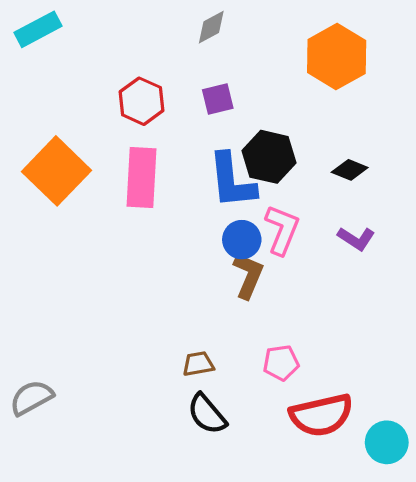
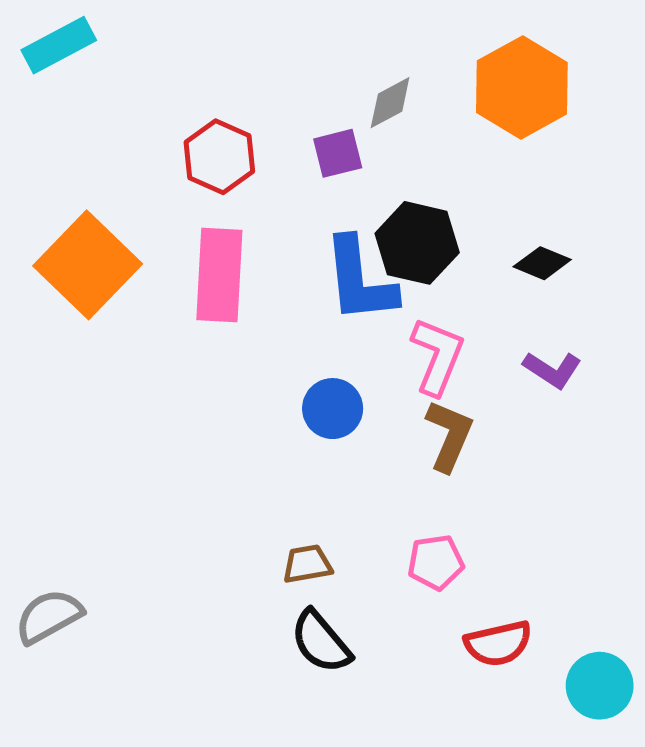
gray diamond: (211, 27) -> (390, 103), moved
blue circle: (242, 240) -> (333, 409), moved
brown L-shape: (248, 276) -> (449, 436), moved
red semicircle: (321, 415) -> (498, 643), size x0.7

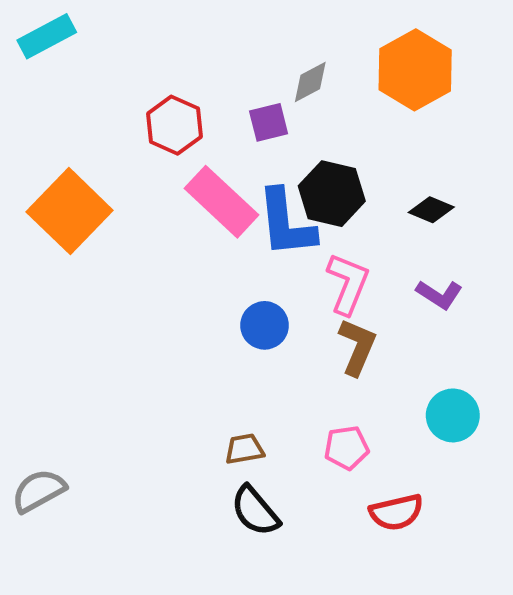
pink rectangle: (219, 275) -> (222, 202), moved, turned -50
cyan circle: (600, 686) -> (453, 415), moved

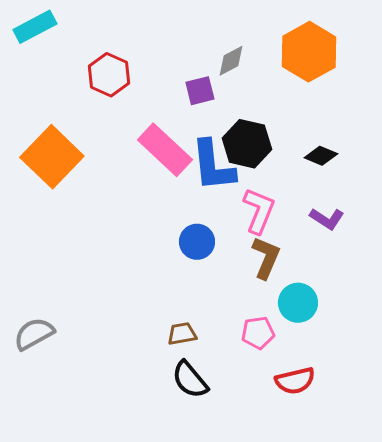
red hexagon: (174, 125) -> (109, 75), moved
cyan circle: (453, 415) -> (298, 303), moved
gray semicircle: (39, 491) -> (34, 334), moved

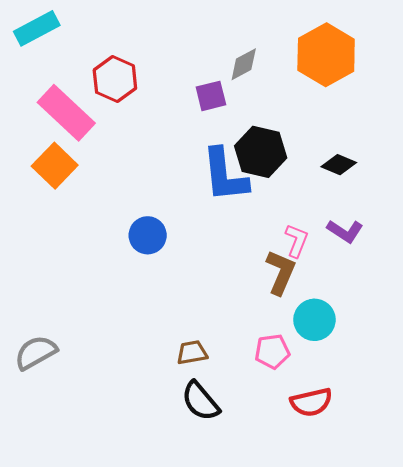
pink rectangle: (165, 150) -> (66, 113), moved
orange square: (52, 157) -> (55, 166), size x0.7
pink L-shape: (259, 211) -> (297, 241), moved, size x0.7
blue circle: (197, 242) -> (148, 235), moved

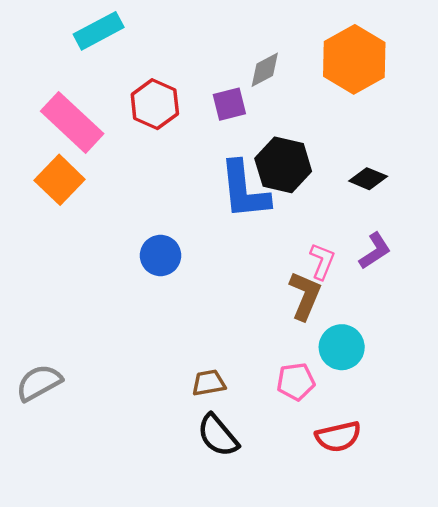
cyan rectangle: (37, 28) -> (99, 31), moved
red hexagon: (115, 79) -> (155, 104), moved
purple L-shape: (345, 231) -> (375, 251), turned -66

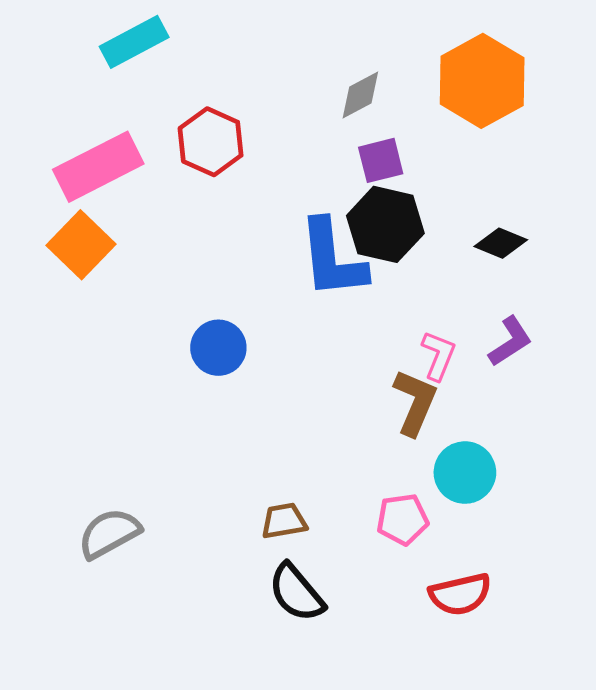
purple square: (229, 104) -> (381, 160), moved
pink rectangle: (72, 122) -> (98, 167), turned -70
gray semicircle: (39, 383) -> (109, 533), moved

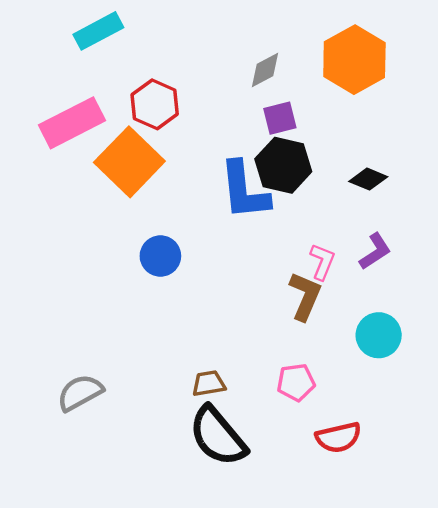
orange square: (81, 245) -> (129, 162), moved, size x1.4
cyan circle: (465, 473) -> (379, 335), moved
black semicircle: (296, 593) -> (218, 436), size x1.4

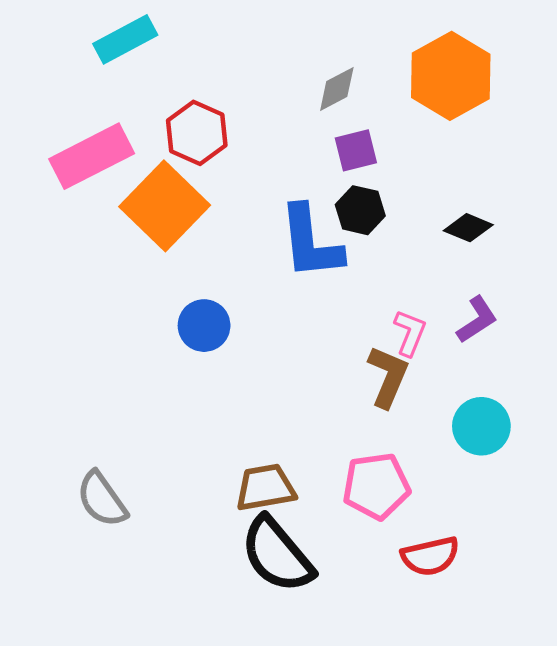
black hexagon: (283, 165) -> (360, 210), size x0.7
pink pentagon: (296, 382) -> (376, 486), size x1.4
brown trapezoid: (209, 383) -> (265, 488), size x1.4
gray semicircle: (80, 393) -> (102, 499), turned -96

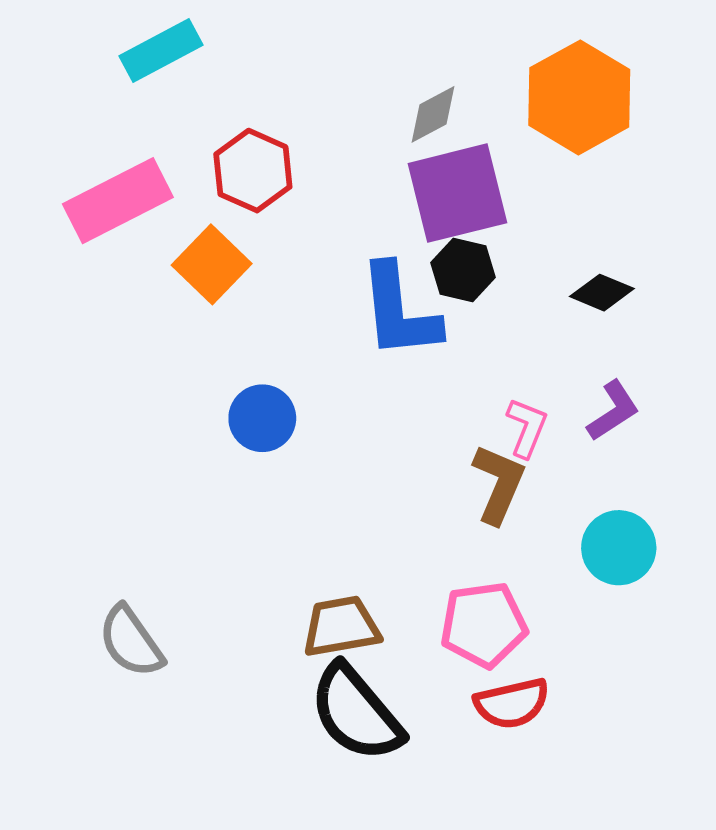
purple square: (356, 150) -> (457, 193), size x1.8
orange square: (165, 206) -> (212, 264), size x0.7
red semicircle: (430, 556) -> (512, 703), moved

